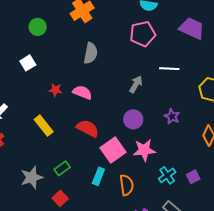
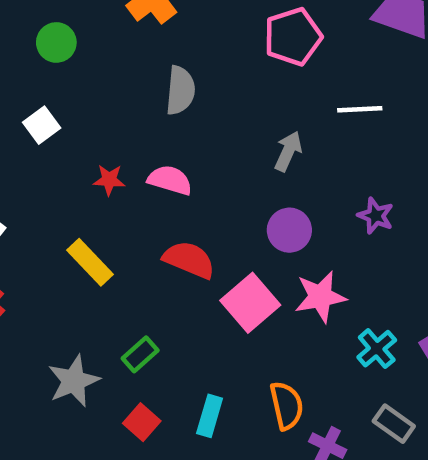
cyan rectangle: (98, 176) -> (210, 416), moved
orange semicircle: (126, 185) -> (287, 406), moved

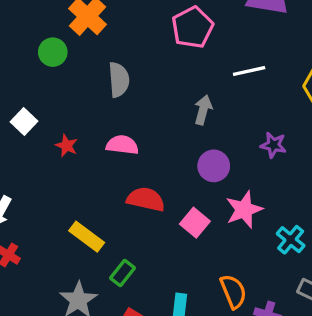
green circle: (56, 42) -> (53, 52), moved
red star: (109, 180) -> (67, 146), moved, turned 30
yellow rectangle: (90, 262) -> (87, 237), moved
pink square: (250, 303) -> (195, 223), size x0.7

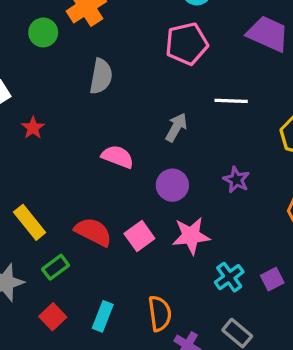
pink semicircle: (122, 145) -> (118, 157), moved
red semicircle: (146, 199) -> (93, 232), moved

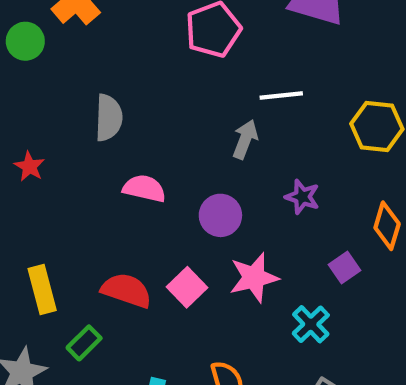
gray semicircle: (101, 76) -> (109, 118), moved
gray arrow: (176, 127) -> (245, 139), moved
yellow rectangle: (30, 222) -> (42, 290), turned 32
purple square: (272, 279) -> (344, 267), moved

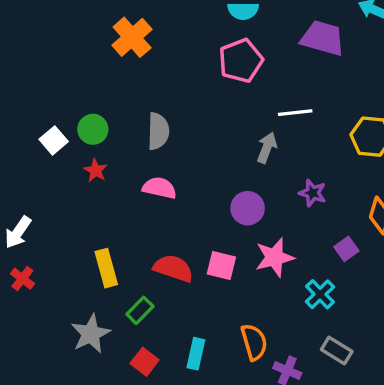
green circle: (25, 41) -> (93, 129), moved
pink semicircle: (144, 188) -> (159, 188), moved
pink square: (187, 287) -> (221, 265), turned -32

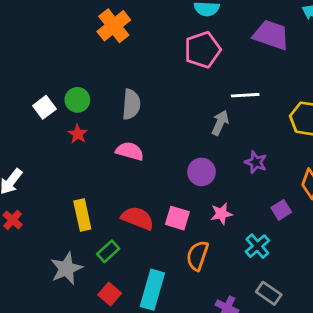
pink star: (274, 257) -> (221, 214), size x0.7
orange semicircle: (254, 342) -> (197, 256), moved, turned -148
cyan rectangle: (196, 354) -> (152, 290), size x1.5

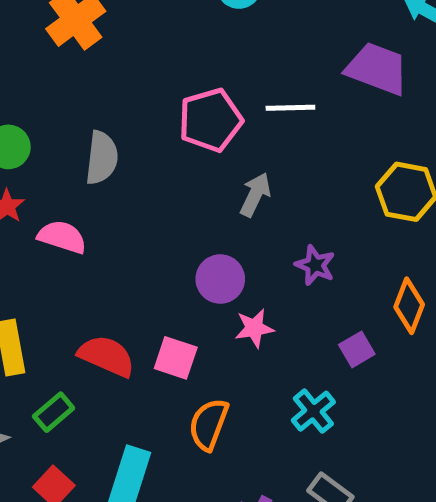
purple trapezoid: (271, 35) -> (377, 69), moved
pink pentagon: (203, 50) -> (210, 120), moved
white line: (245, 95) -> (290, 108), moved
pink semicircle: (130, 151) -> (62, 237), moved
pink star: (221, 214) -> (254, 328), moved

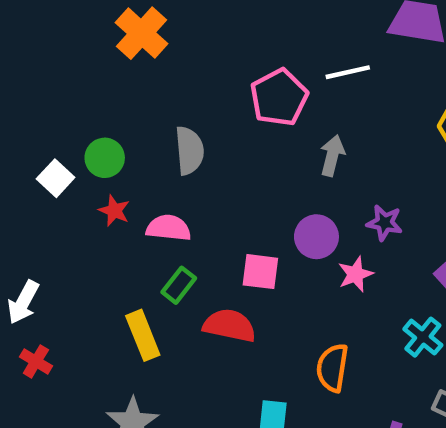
purple star: (315, 265) -> (384, 223), moved
pink square: (176, 358) -> (260, 272), moved
green rectangle: (54, 412) -> (179, 285), moved

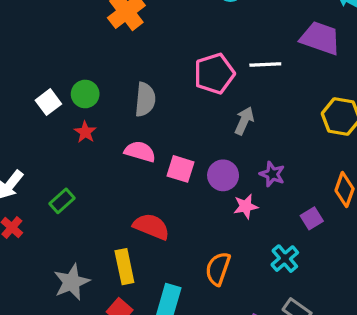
pink semicircle: (169, 228) -> (140, 152), moved
pink square: (260, 272) -> (180, 169), moved
green rectangle: (179, 285) -> (62, 201), moved
yellow rectangle: (143, 335) -> (124, 267), moved

